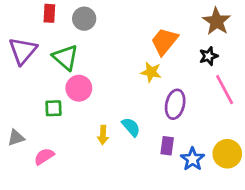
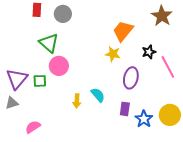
purple triangle: (23, 51) -> (17, 79), moved
black star: (209, 56) -> (149, 52), moved
pink semicircle: (44, 156) -> (33, 127), moved

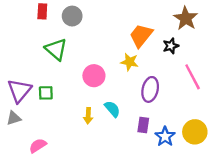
black star: (149, 52) -> (171, 46), moved
pink circle: (59, 66) -> (94, 76), moved

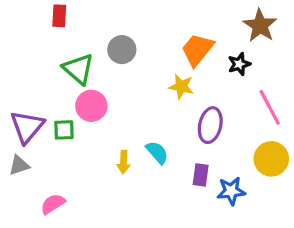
gray circle: (72, 16) -> (122, 50), moved
pink circle: (94, 76) -> (91, 106), moved
yellow circle: (195, 132) -> (271, 159), moved
blue star: (165, 136) -> (231, 191), turned 30

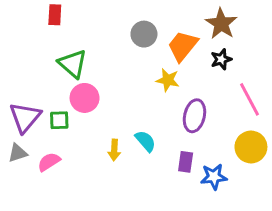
brown star: (260, 25) -> (221, 24), moved
gray circle: (122, 50) -> (144, 34), moved
pink semicircle: (53, 204) -> (49, 162), moved

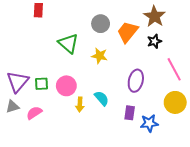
green triangle: (73, 64) -> (68, 43), moved
yellow star: (168, 80) -> (100, 56), moved
pink circle: (85, 98) -> (66, 86), moved

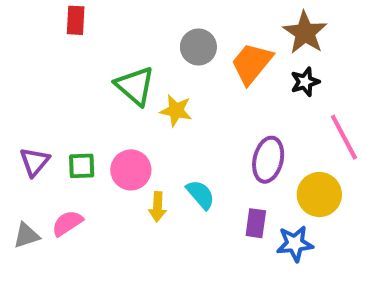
yellow star: (100, 56) -> (176, 111), moved
purple triangle: (18, 82) -> (35, 162), size x0.7
yellow circle: (175, 102) -> (319, 195), moved
gray triangle: (12, 107) -> (26, 235), moved

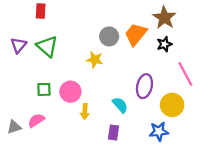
gray circle: (198, 47) -> (109, 36), moved
green triangle: (135, 86) -> (47, 46), moved
purple triangle: (35, 162) -> (19, 45), moved
cyan semicircle: (201, 195) -> (120, 105), moved
purple rectangle: (256, 223) -> (114, 133), moved

